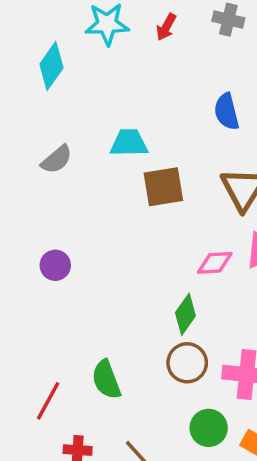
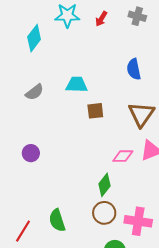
brown square: (163, 187) -> (95, 111), size x0.7

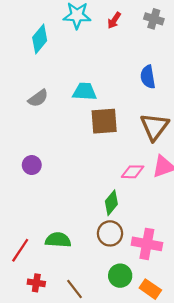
brown square: (95, 111) -> (104, 121), size x1.5
green semicircle: (57, 220) -> (58, 240), turned 110

